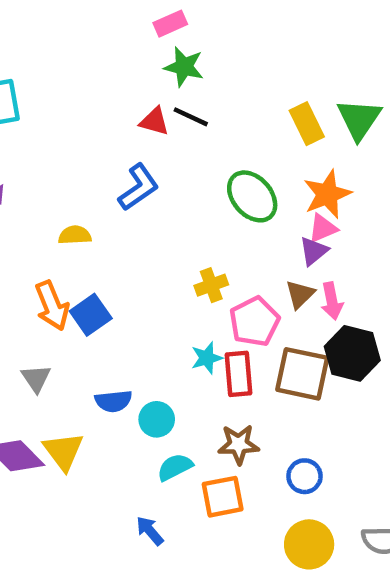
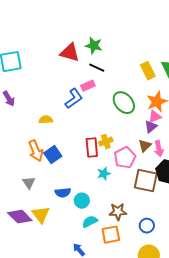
pink rectangle: (170, 24) -> (88, 86), moved
red triangle: (154, 121) -> (70, 53), moved, size x1.5
red rectangle: (239, 374) -> (92, 148), moved

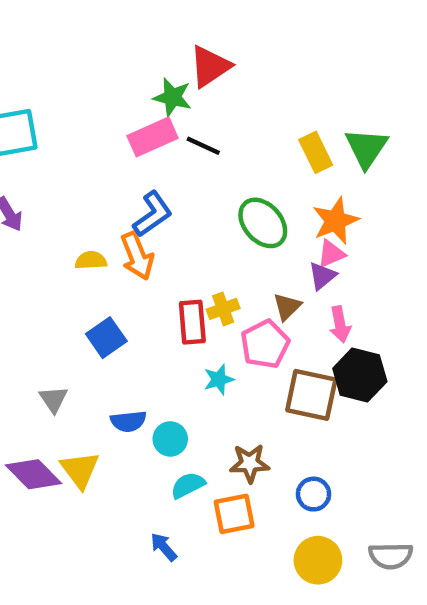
green star: (94, 46) -> (172, 97), moved
red triangle: (70, 53) -> (210, 66), moved, turned -50
pink rectangle: (88, 86) -> (153, 137), moved, size x1.5
brown triangle: (145, 146) -> (287, 307), moved
orange arrow: (36, 151) -> (137, 256), moved

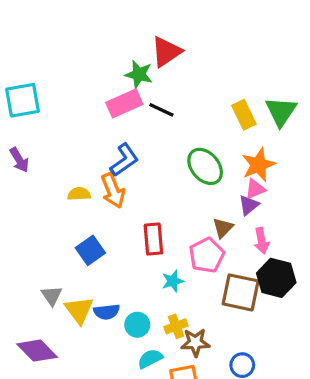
yellow cross: (223, 309) -> (176, 326), moved
yellow triangle: (80, 470) -> (79, 310), moved

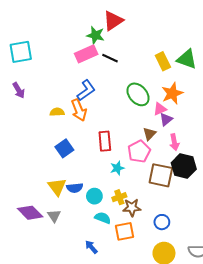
green triangle: (281, 111) -> (187, 59), turned -45
pink triangle: (255, 189) -> (160, 109), moved
gray triangle: (52, 296) -> (54, 216), moved
cyan semicircle: (150, 359) -> (103, 218), turned 49

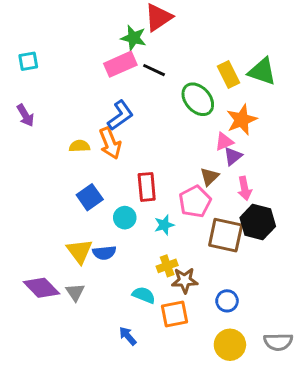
cyan square: (21, 52) -> (28, 61), size x0.6
green ellipse: (138, 94) -> (198, 99), moved
cyan circle: (94, 196) -> (125, 218), moved

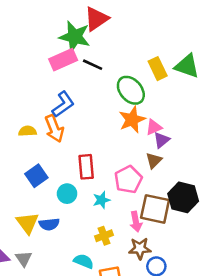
green star: (134, 38) -> (75, 37), size x1.4
orange star: (242, 120) -> (132, 120), moved
brown triangle: (210, 177) -> (154, 160), moved
pink arrow: (245, 188) -> (136, 222), moved
brown star: (185, 280) -> (140, 248), moved

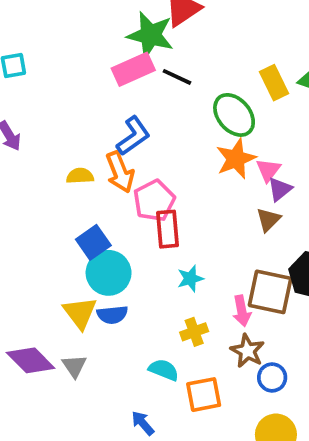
pink triangle: (154, 127) -> (268, 170), turned -30
pink pentagon: (128, 180) -> (154, 201), moved
cyan circle: (67, 194) -> (109, 273), moved, size x1.5
brown star: (140, 248) -> (247, 351), turned 30

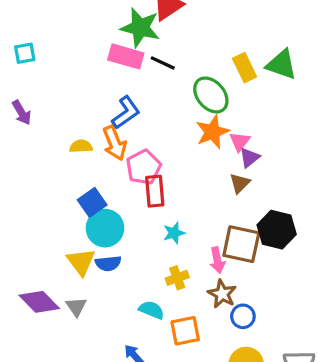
pink rectangle: (133, 69) -> (126, 56), turned 40

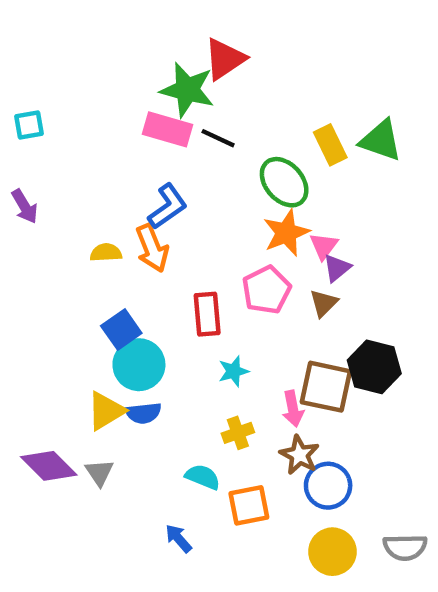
pink pentagon: (143, 167) -> (266, 290), moved
yellow triangle: (81, 262) -> (106, 411), turned 36
blue circle: (243, 316) -> (328, 486), size x1.4

